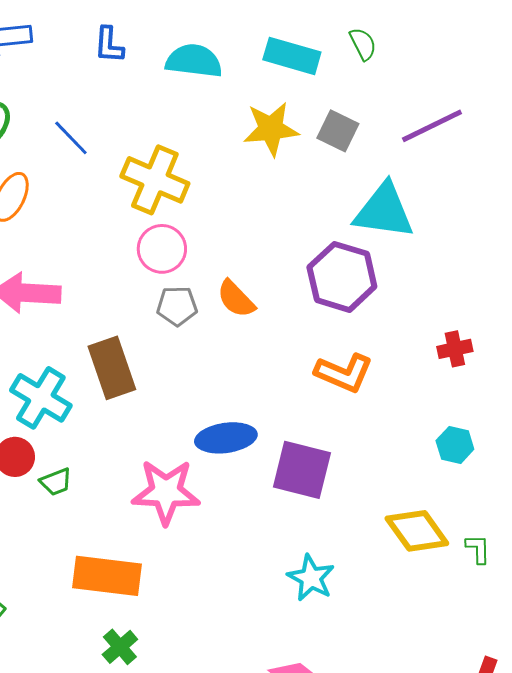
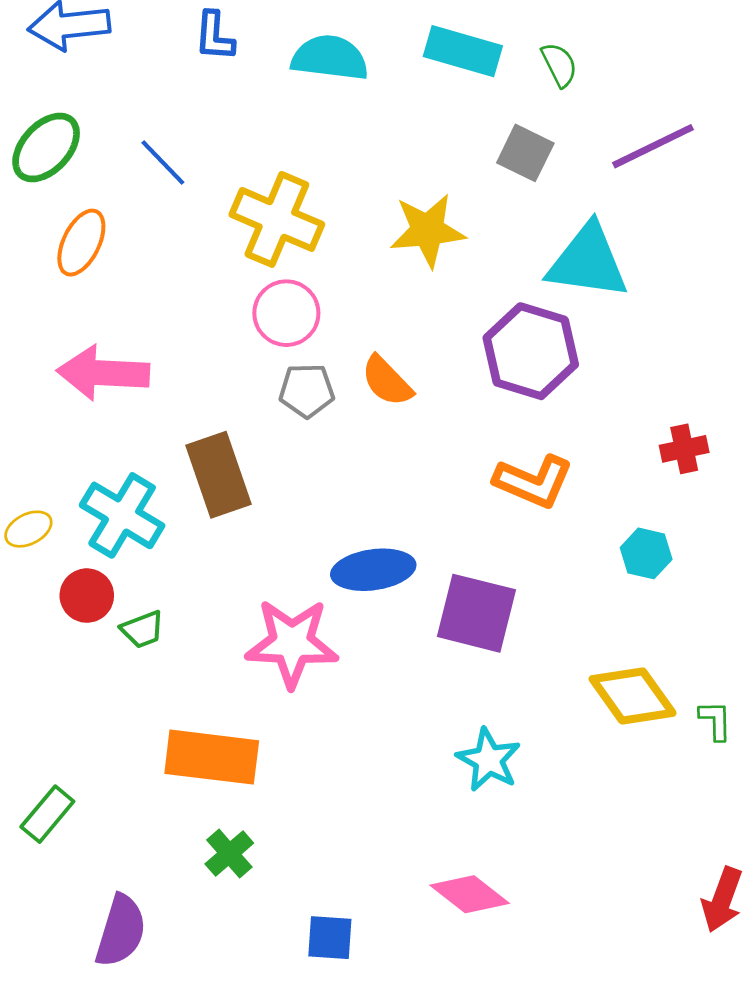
green semicircle: (363, 44) -> (559, 65), moved
yellow star: (271, 129) -> (428, 230), moved
cyan hexagon: (455, 445) -> (646, 553), moved

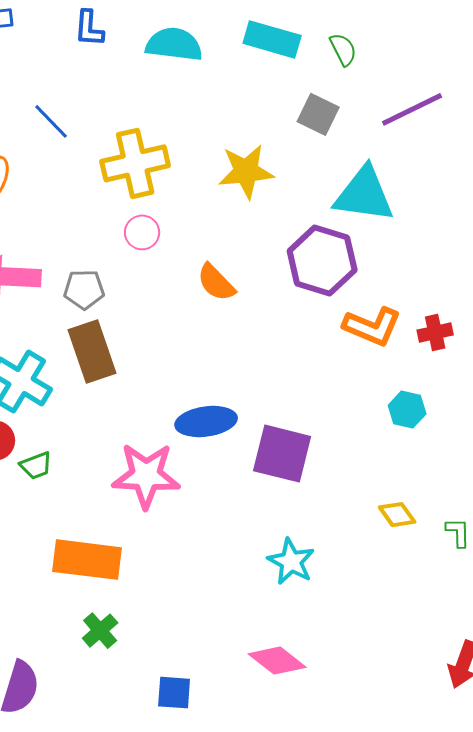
yellow cross: (277, 219) -> (135, 163), turned -36
pink circle: (286, 313) -> (142, 232), size x0.7
gray pentagon: (307, 391) -> (84, 289), moved
orange L-shape: (533, 481) -> (372, 326), moved
yellow diamond: (633, 696) -> (397, 515), size x0.6

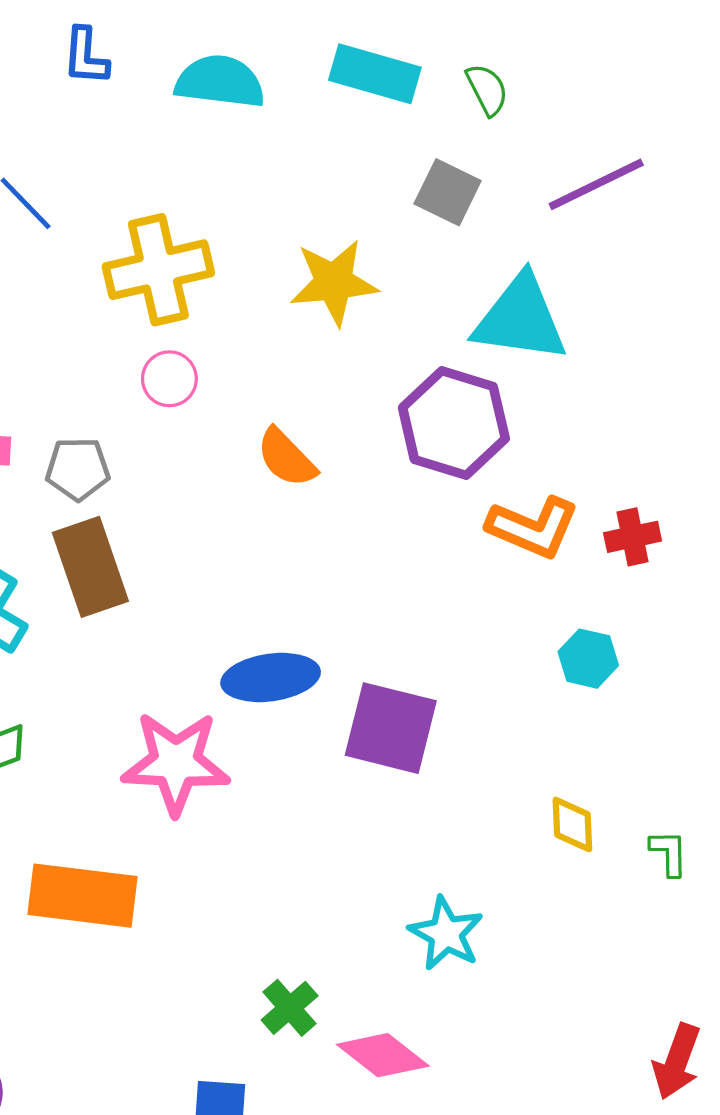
yellow diamond: (397, 515) -> (572, 824), turned 33
cyan star: (291, 562) -> (446, 934), moved
green cross: (100, 631) -> (290, 1008), moved

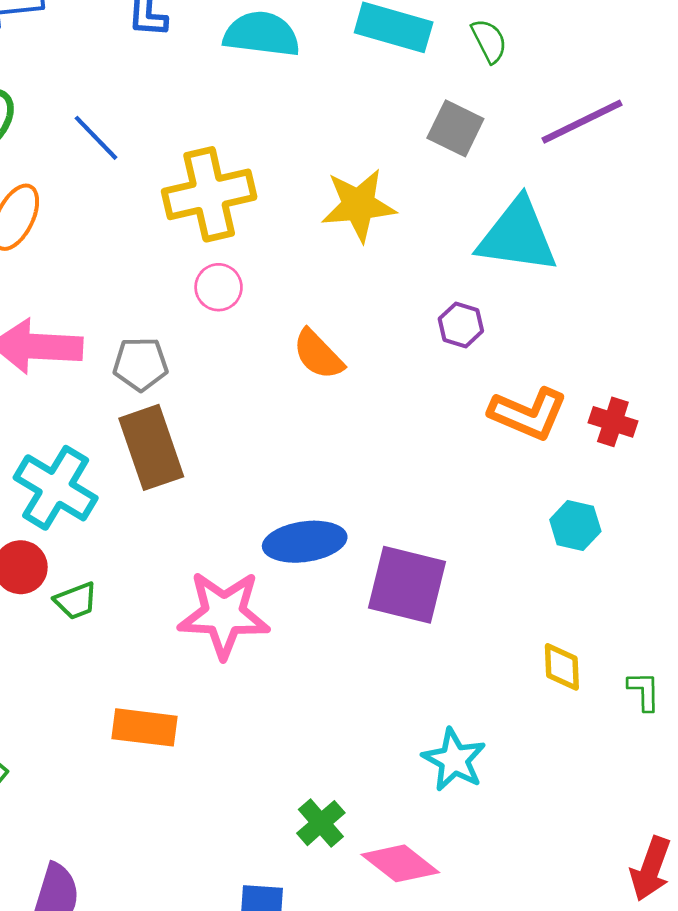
purple hexagon: (454, 423) -> (461, 325), size x0.5
red cross: (633, 537) -> (613, 422), turned 30
orange rectangle: (82, 896) -> (144, 727), size x0.7

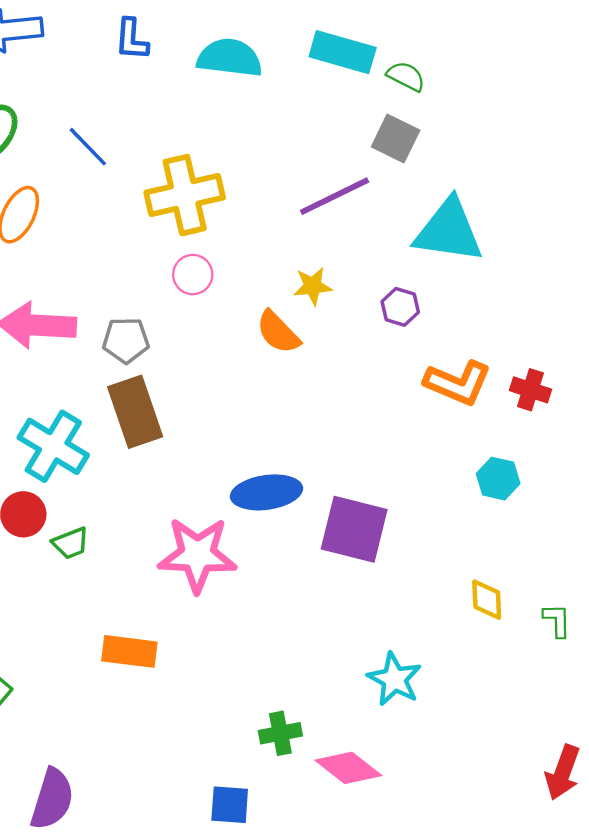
green semicircle: (489, 41) -> (406, 76), moved, turned -36
purple line: (582, 122) -> (335, 196), moved
yellow star: (359, 205) -> (313, 286), moved, size x0.6
green cross: (321, 823) -> (280, 733), turned 30

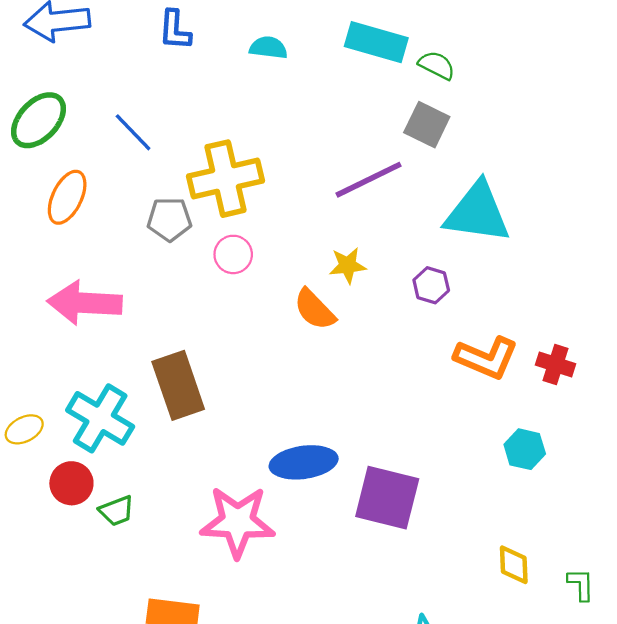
cyan semicircle: (230, 58) -> (268, 48), size x0.6
gray pentagon: (126, 340) -> (169, 219), moved

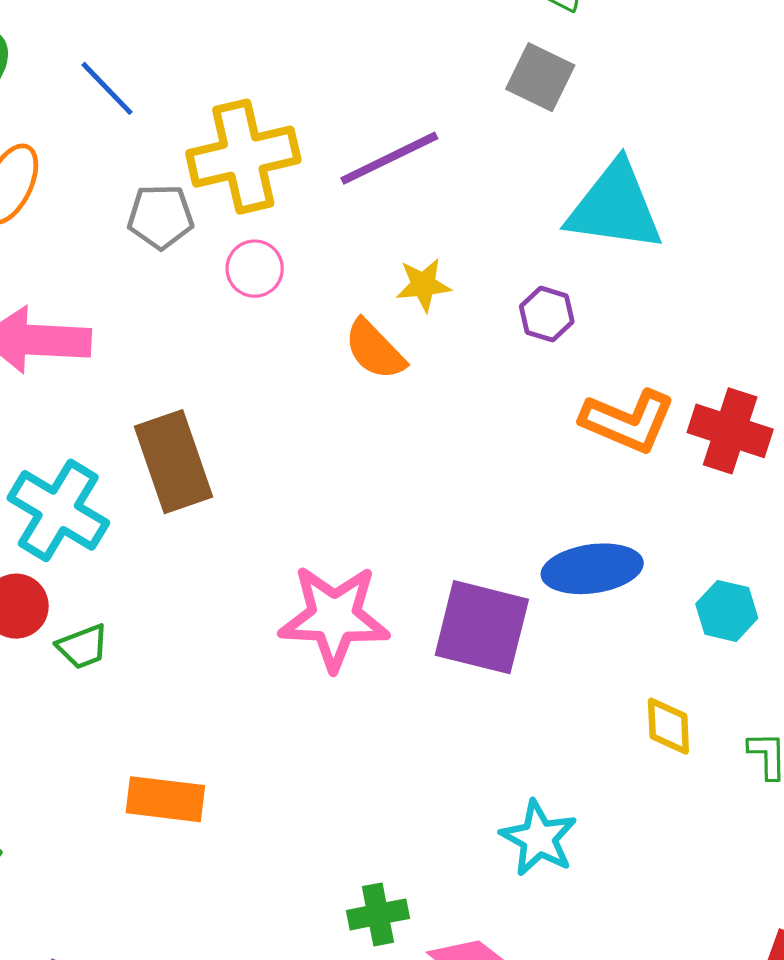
purple line: (369, 180) -> (389, 158), moved
red cross: (556, 364) -> (730, 431), size x1.4
cyan hexagon: (525, 449) -> (727, 611), moved
blue ellipse: (304, 462) -> (592, 569), moved
pink star: (238, 522) -> (334, 617), moved

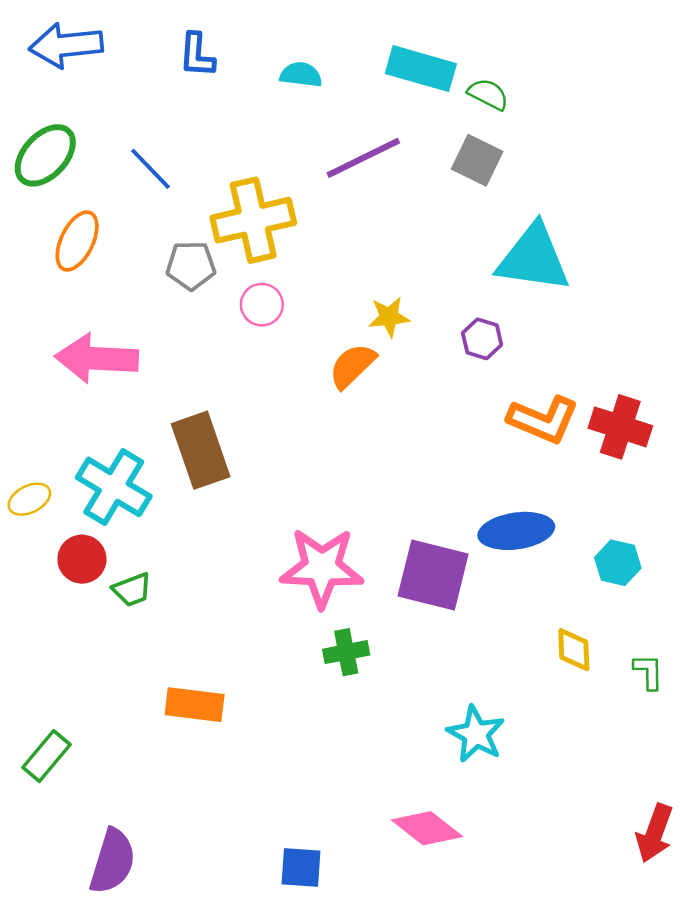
purple line: (389, 158) -> (363, 158), moved
orange semicircle: (375, 350) -> (352, 366), turned 90
green cross: (378, 914) -> (346, 652), moved

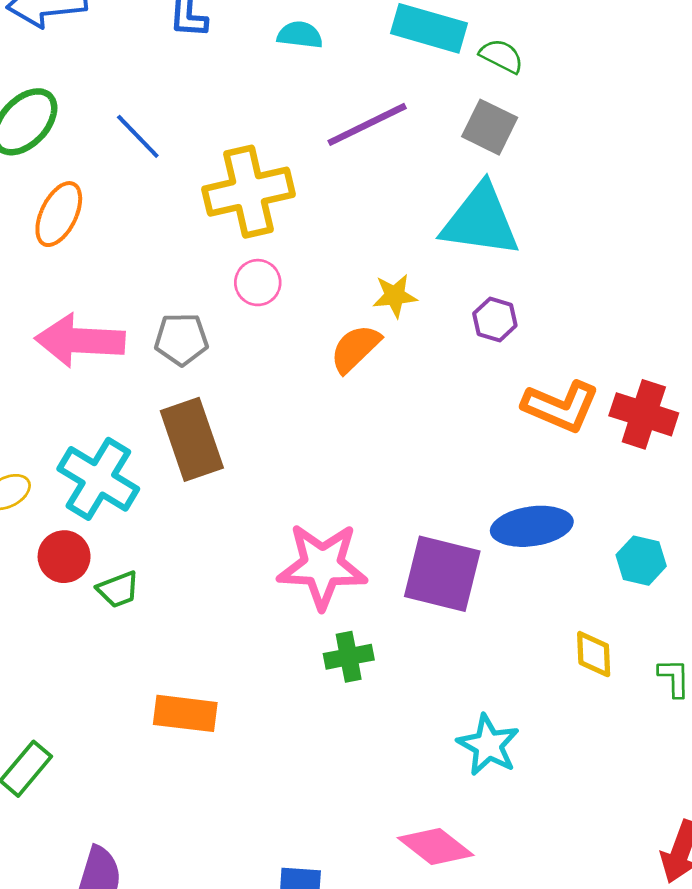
cyan triangle: (533, 258) -> (480, 221), moved
gray pentagon: (191, 265) -> (181, 339), moved

